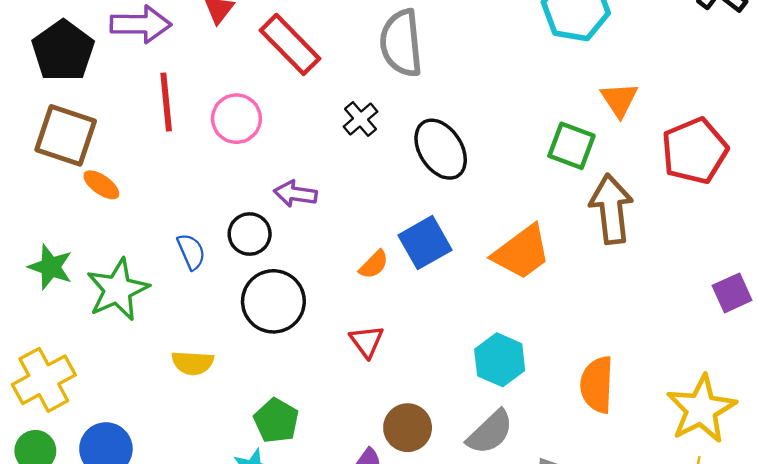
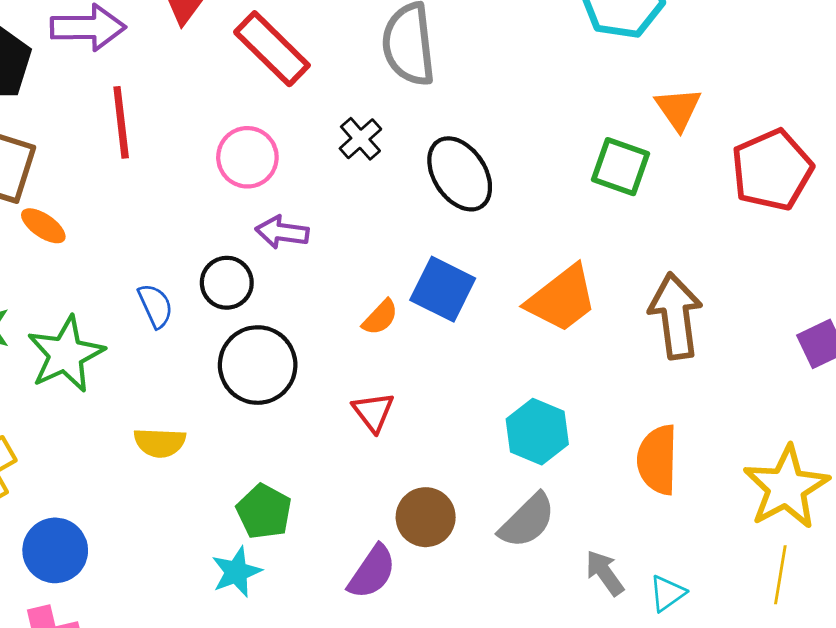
pink circle: (236, 119) -> (247, 157), moved
brown arrow: (611, 209) -> (676, 316), moved
blue square: (425, 243) -> (443, 289), turned -33

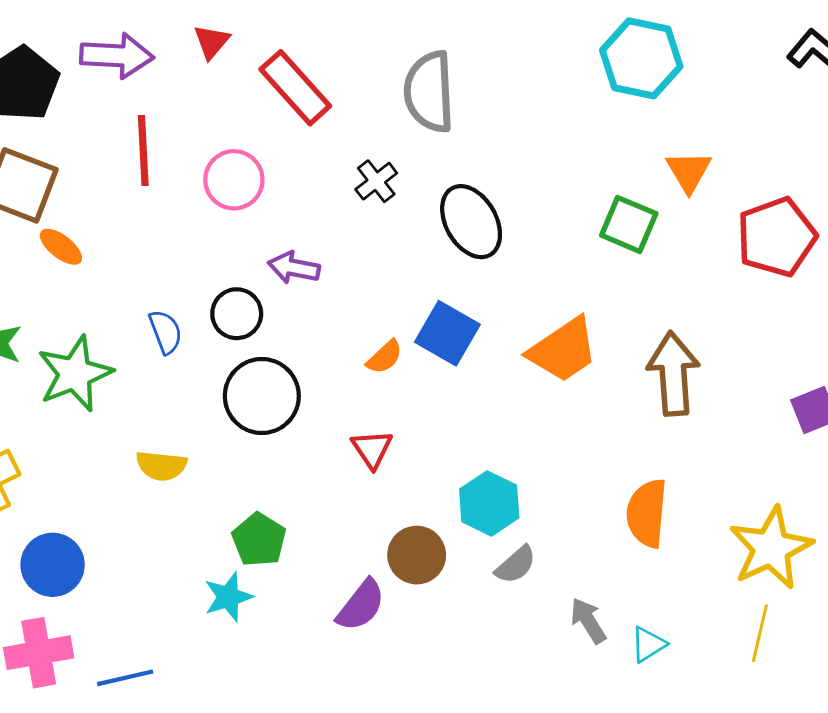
pink circle: (247, 157) -> (234, 180), moved
cyan hexagon: (537, 432) -> (489, 503), moved
gray semicircle: (527, 521) -> (516, 565), size x0.7

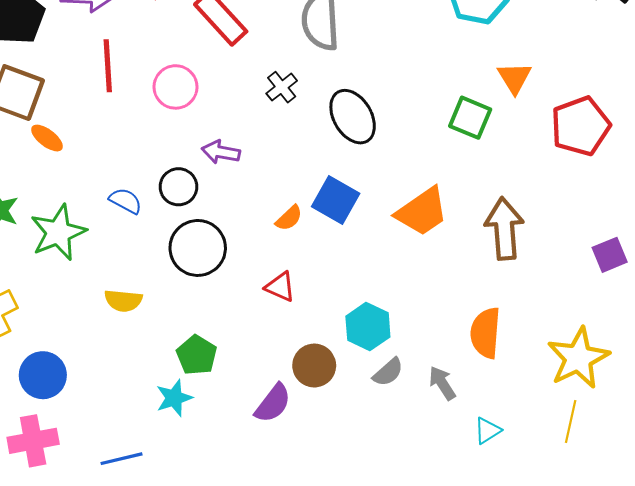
blue semicircle: (166, 332) -> (126, 201), turned -40
red triangle: (372, 449) -> (280, 287), turned -32
gray arrow: (588, 621) -> (442, 383), moved
blue line: (125, 678) -> (122, 459), moved

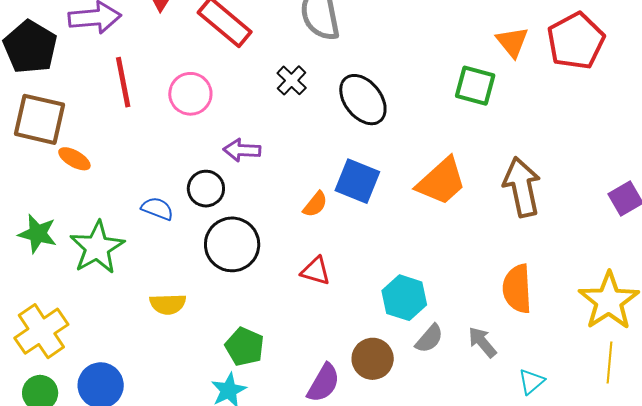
red pentagon: (580, 126) -> (576, 41), moved
brown circle: (314, 366) -> (373, 359), moved

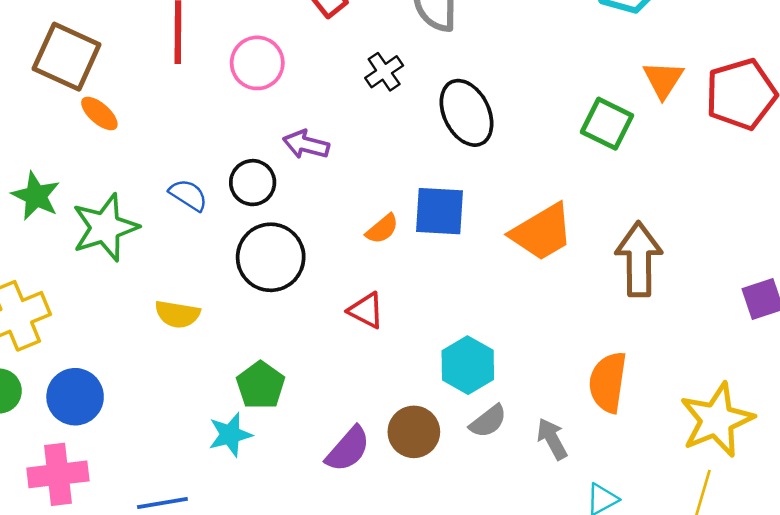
blue square: (357, 181) -> (439, 211), turned -30

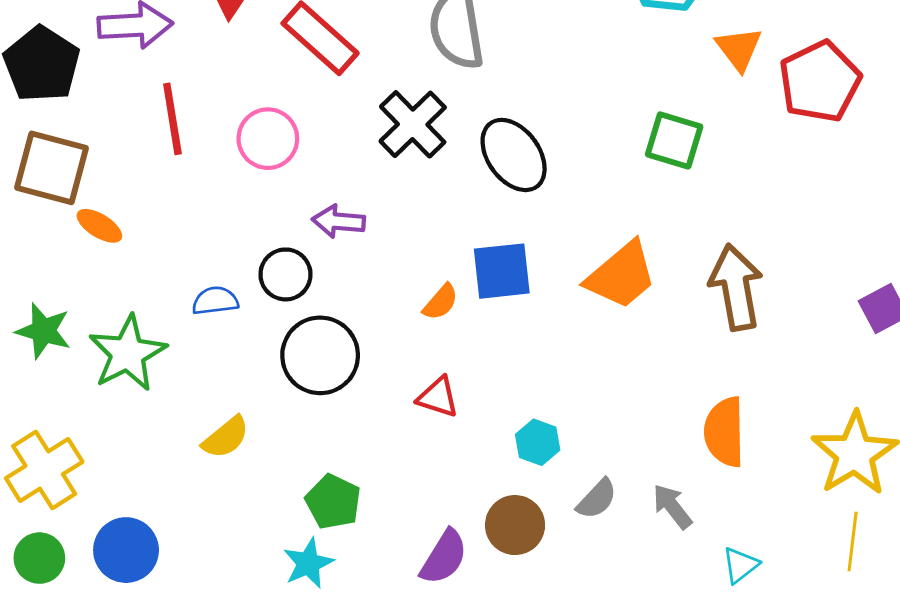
black cross: (384, 72) -> (413, 124), size x1.6
orange triangle: (663, 80) -> (739, 49), moved
blue semicircle: (188, 195) -> (215, 301), turned -30
yellow semicircle: (177, 314) -> (226, 437), turned -39
cyan hexagon: (468, 365) -> (538, 442), moved, size x0.7

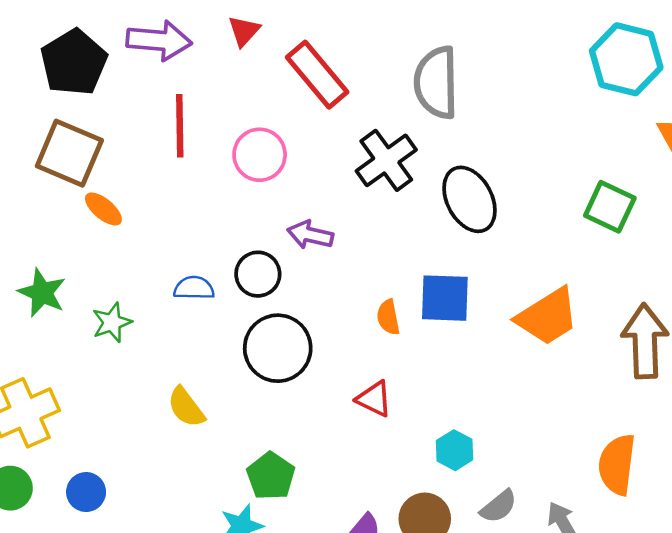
orange semicircle: (441, 302) -> (388, 317), turned 120
green star: (128, 353) -> (112, 322), size x0.6
yellow semicircle: (226, 437) -> (186, 407), turned 84
blue circle: (126, 550) -> (86, 492), size x0.7

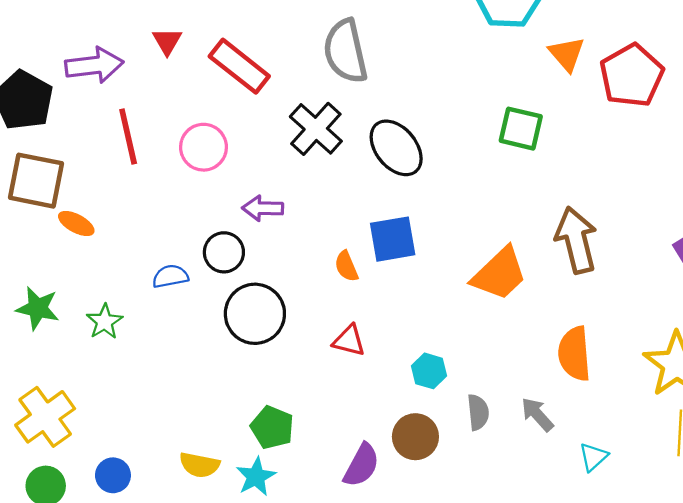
orange trapezoid: (548, 317) -> (499, 274), moved
yellow semicircle: (186, 407) -> (199, 465), moved, turned -30
gray semicircle: (499, 506) -> (478, 412), turned -45

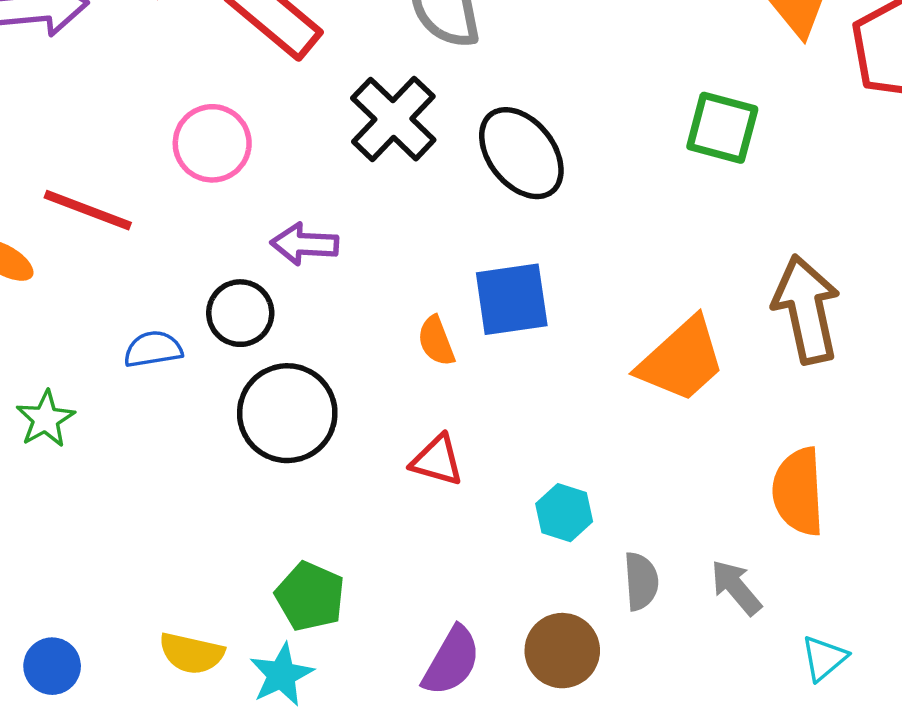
red line: (128, 136) -> (88, 210), moved, turned -58
brown circle: (415, 437) -> (562, 651), moved

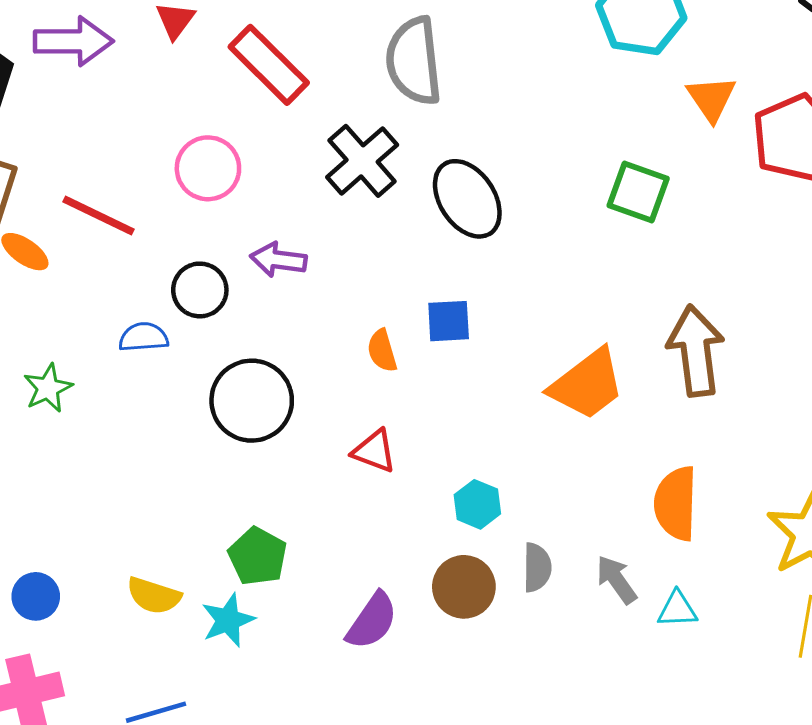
blue square: (512, 299) -> (449, 321), size x0.7
black circle: (240, 313) -> (200, 290), moved
brown circle: (562, 651) -> (464, 587), moved
cyan triangle: (824, 658) -> (677, 609), moved, turned 33

